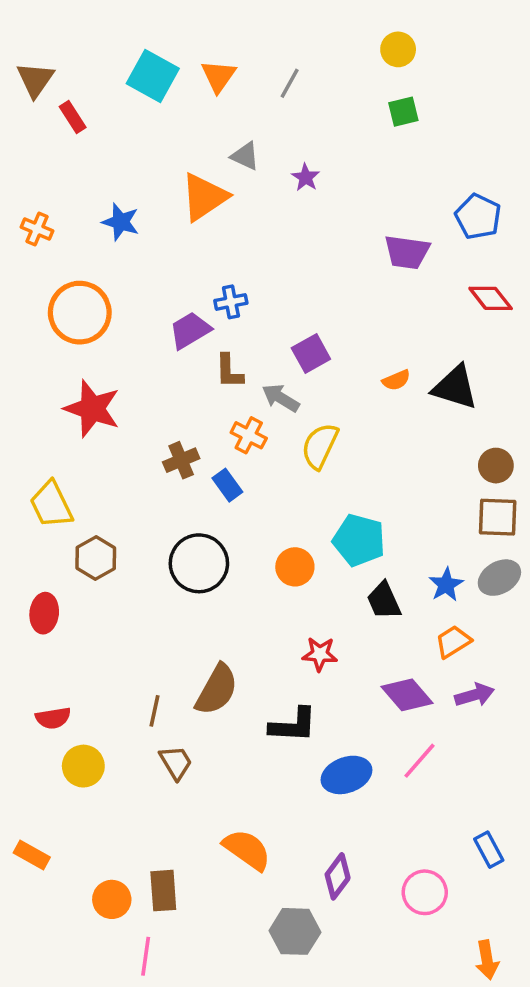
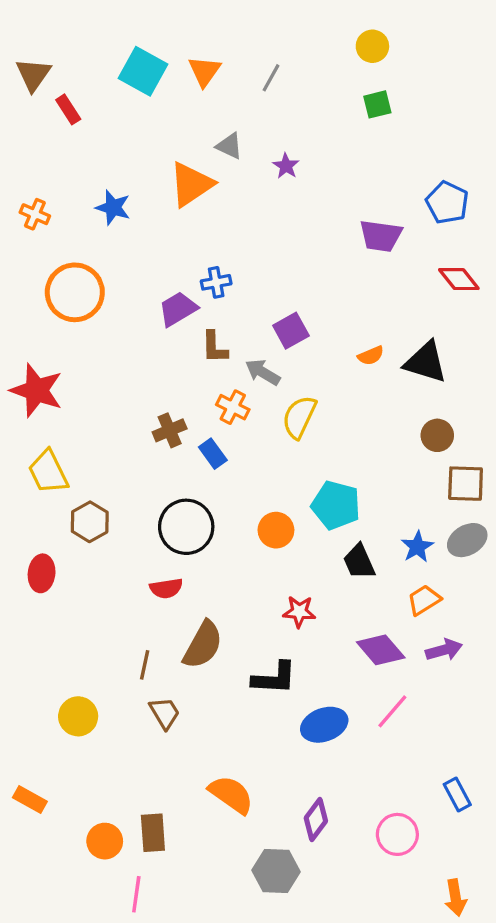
red star: (92, 409) -> (37, 390), moved
brown circle: (496, 466) -> (437, 435), moved
red semicircle: (53, 718) -> (166, 588), moved

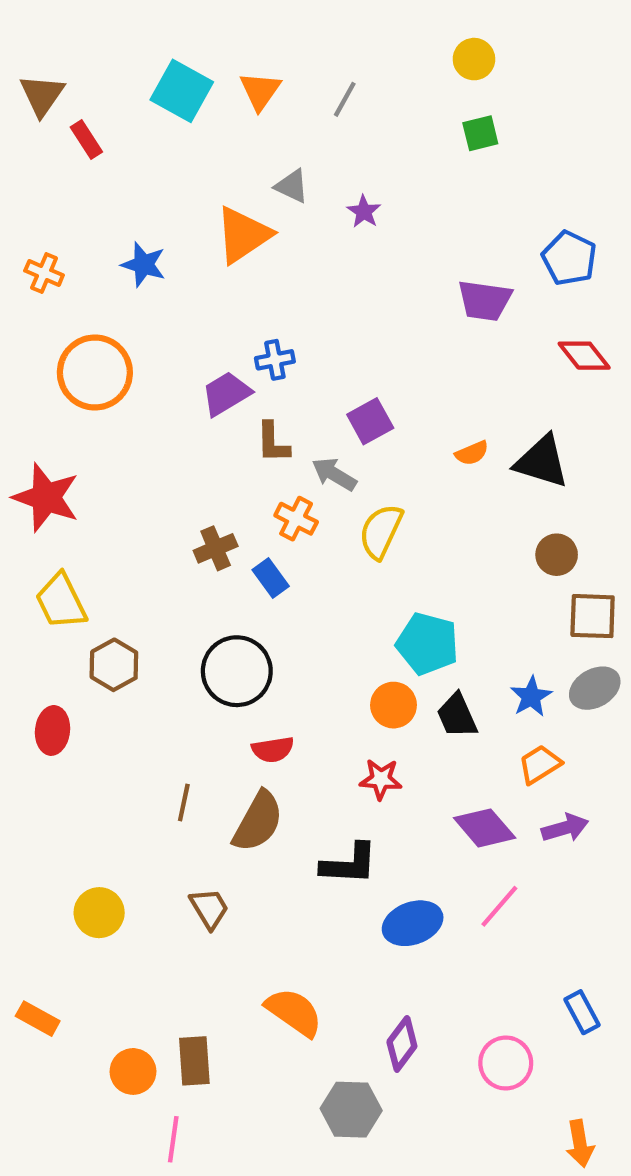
orange circle: (276, 530) -> (394, 705), moved
red semicircle: (166, 588) -> (273, 750), moved
brown line: (145, 665) -> (184, 802), moved

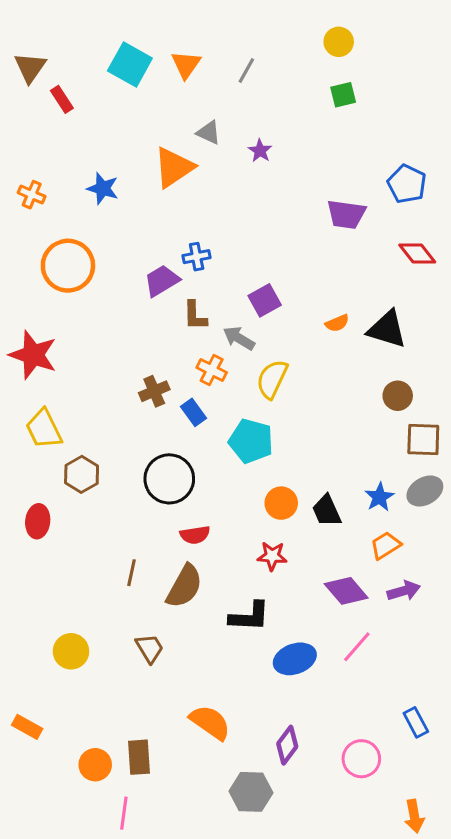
cyan pentagon: (427, 644) -> (251, 441), moved

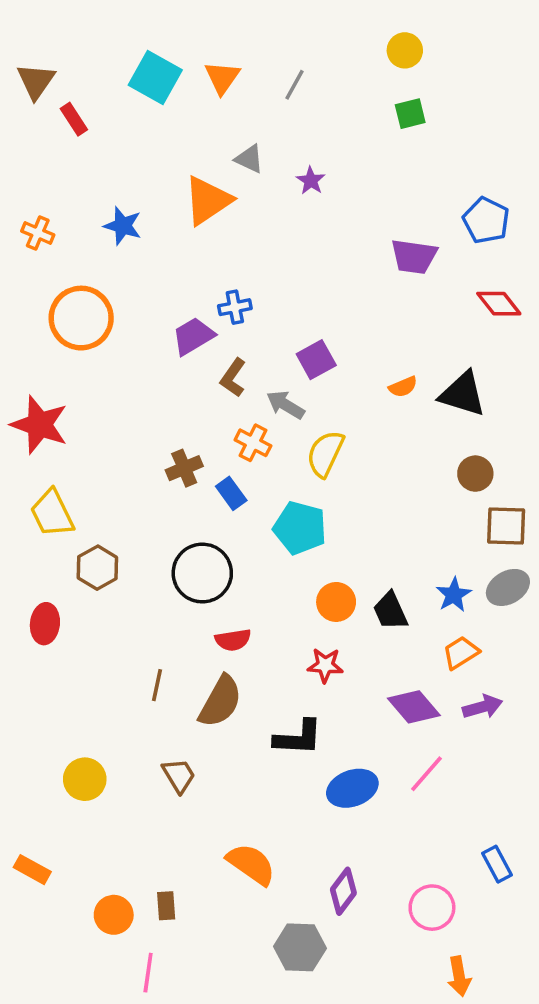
brown L-shape: (195, 316) -> (233, 378), turned 36
brown rectangle: (139, 757) -> (166, 906), size x0.7
orange arrow: (414, 816) -> (459, 976), moved

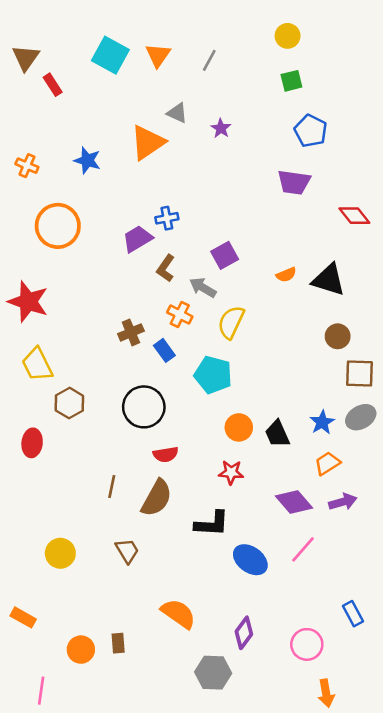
blue pentagon: (486, 220) -> (311, 131), moved
blue ellipse: (352, 788) -> (250, 560), turned 56
pink line: (148, 973) -> (41, 691), moved

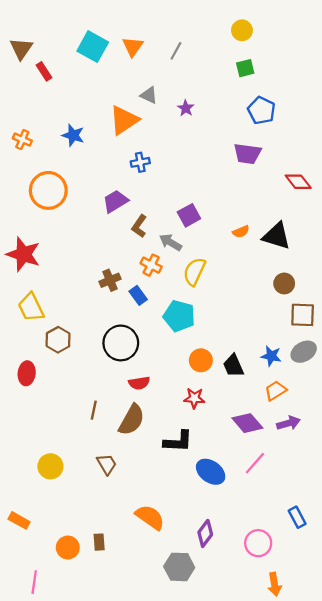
blue cross: (167, 218) -> (140, 162), moved
blue star: (322, 422) -> (271, 356), turned -30

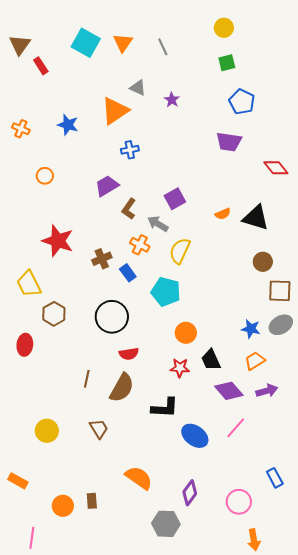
gray line: (176, 51) -> (163, 47), turned -54
orange circle: (48, 190) -> (45, 176), size x0.5
red star: (23, 254) -> (58, 241), moved
black trapezoid: (233, 366) -> (211, 360), moved

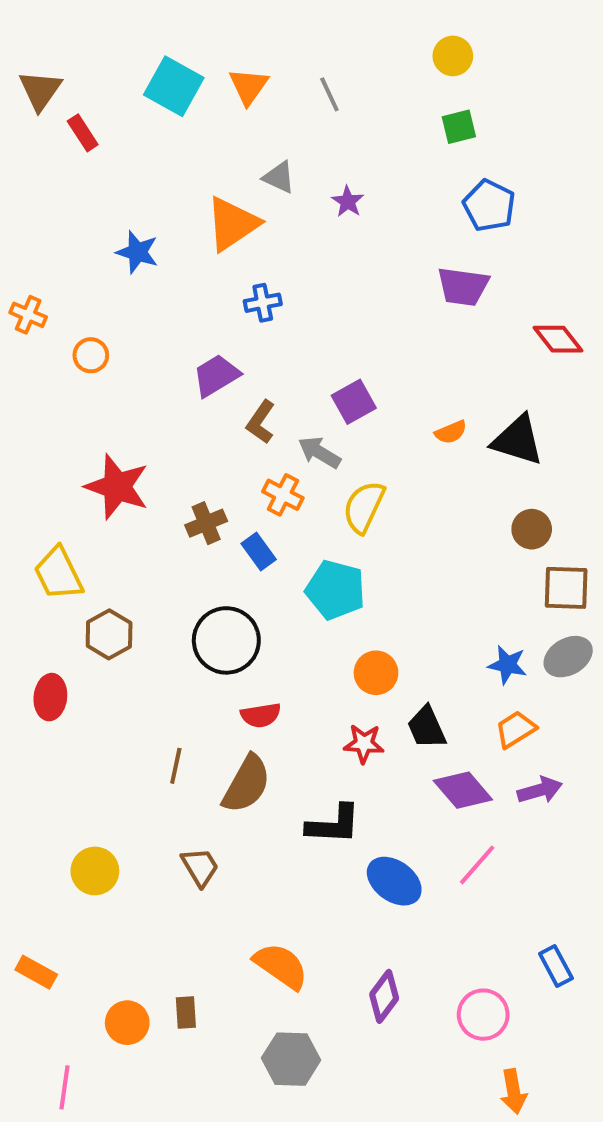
orange cross: (21, 129) -> (28, 315), moved
gray hexagon: (166, 524) -> (291, 1059), moved

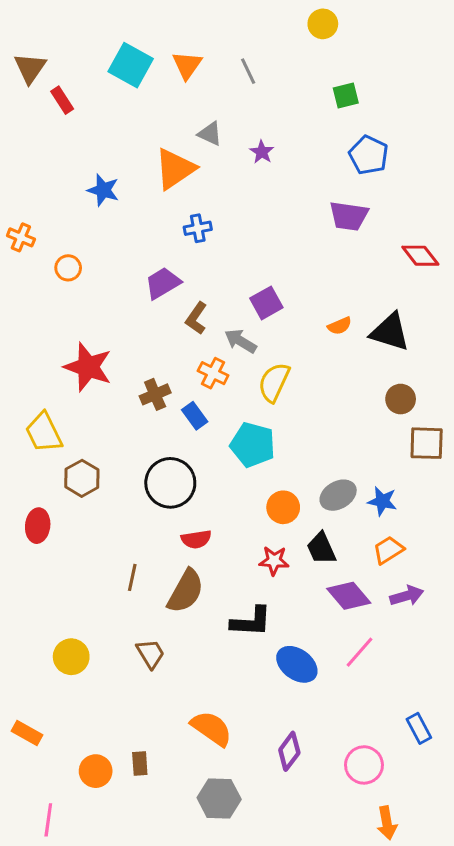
yellow circle: (453, 56) -> (323, 24), moved
gray ellipse: (568, 657) -> (338, 495), moved

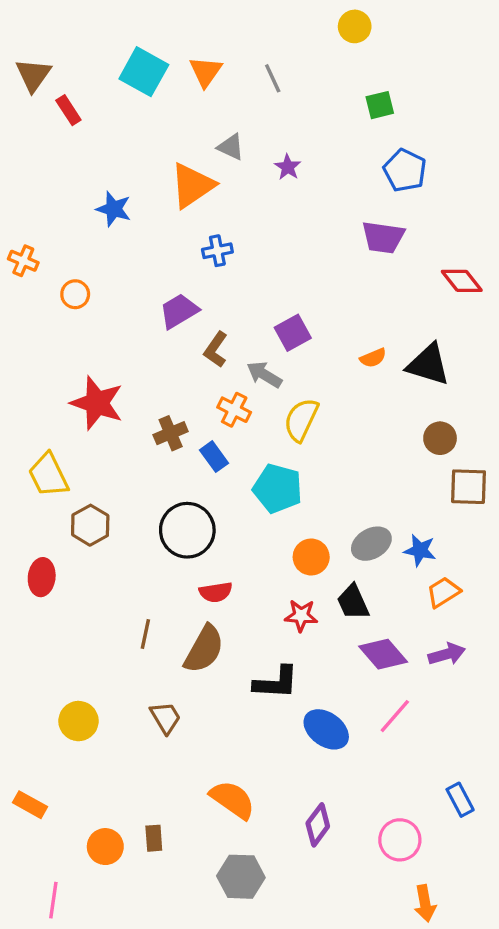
orange trapezoid: (388, 550) -> (443, 592), moved

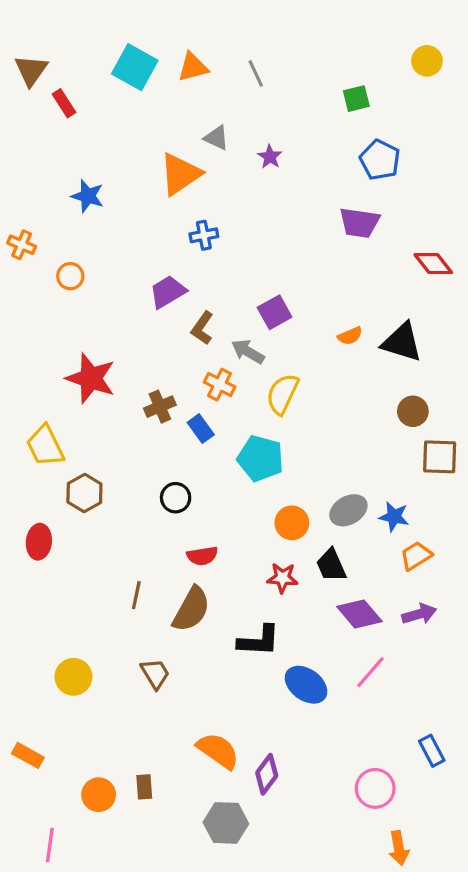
yellow circle: (355, 26) -> (427, 61), moved
orange triangle: (206, 72) -> (193, 67), turned 40
blue star: (114, 209) -> (88, 196), moved
black circle: (187, 530) -> (176, 498), size x0.6
purple diamond: (318, 825) -> (267, 774), moved

